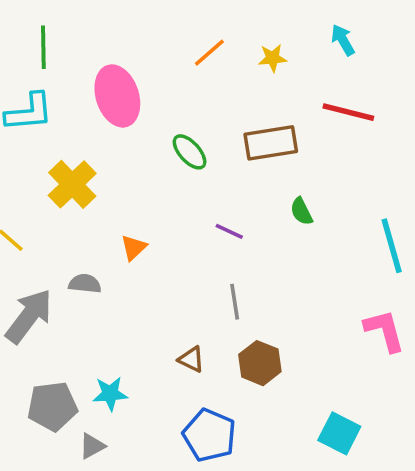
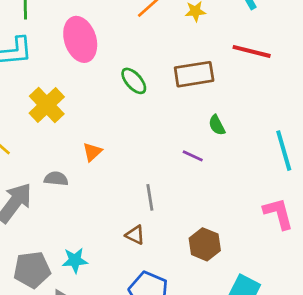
purple line: (229, 231) -> (193, 156), moved
gray line: (235, 302) -> (150, 197), moved
brown hexagon: (260, 363) -> (205, 244), moved

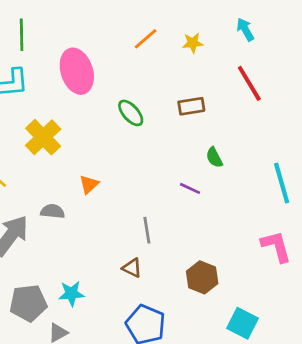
red line: (252, 51) -> (249, 83), turned 45
brown rectangle: (194, 74) -> (191, 106), size x0.7

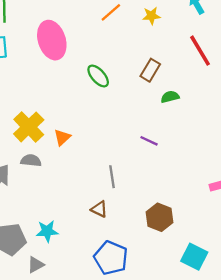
brown rectangle: (191, 106) -> (150, 70), turned -50
yellow cross: (43, 137) -> (29, 127), moved
green semicircle: (214, 157) -> (170, 97), moved, turned 102

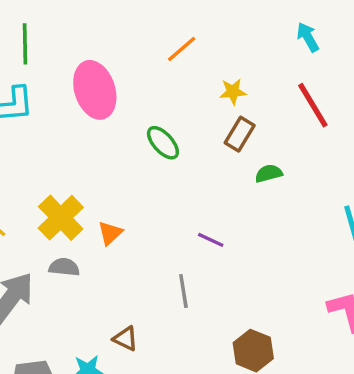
yellow star: (151, 16) -> (233, 92), moved
purple line: (149, 141) -> (211, 240), moved
brown triangle: (99, 209) -> (125, 339), moved

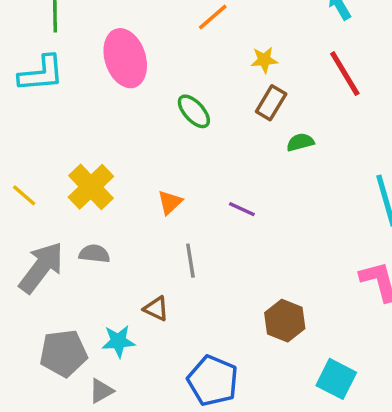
orange triangle: (110, 233) -> (170, 202), moved
gray semicircle: (64, 267) -> (94, 254), moved
gray line: (183, 291) -> (190, 261), moved

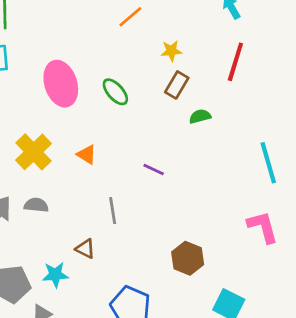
pink ellipse: (125, 58) -> (61, 84), moved
red line: (345, 74) -> (235, 62), turned 48
orange triangle: (170, 202) -> (87, 155), moved, turned -45

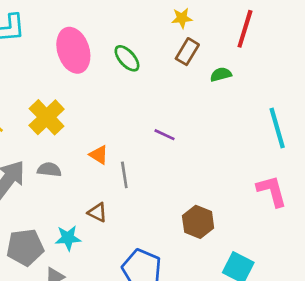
green semicircle: (200, 116) -> (221, 74), moved
orange triangle: (87, 155) -> (99, 155), moved

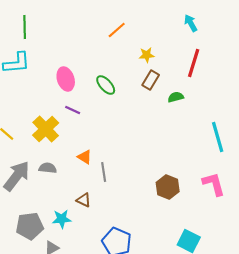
pink ellipse: (73, 50) -> (66, 79), size x0.7
purple line: (165, 135) -> (73, 110), moved
brown hexagon: (198, 222) -> (168, 187), moved

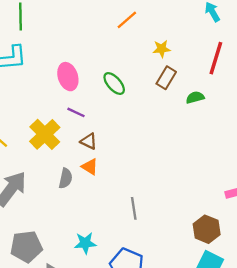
gray semicircle: (48, 168) -> (66, 178), moved, turned 96
gray line: (104, 172) -> (134, 208), moved
brown hexagon: (168, 187) -> (207, 229), moved
brown triangle: (84, 200) -> (89, 141), moved
cyan star: (62, 219) -> (85, 243), moved

